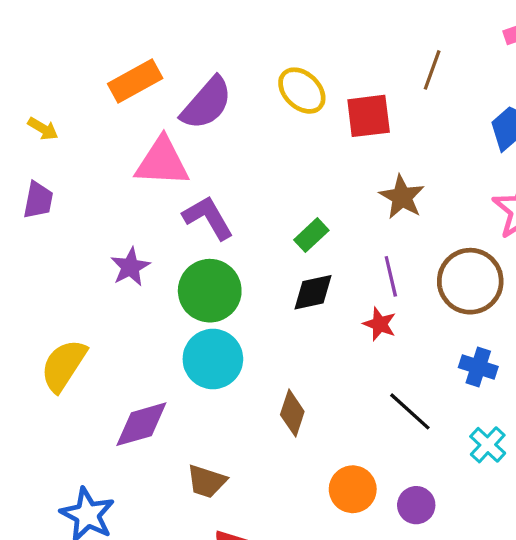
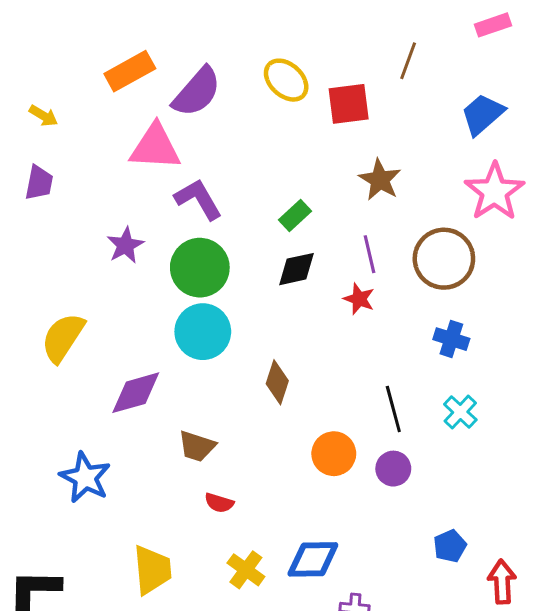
black line: (410, 411) -> (393, 409), moved, turned 33

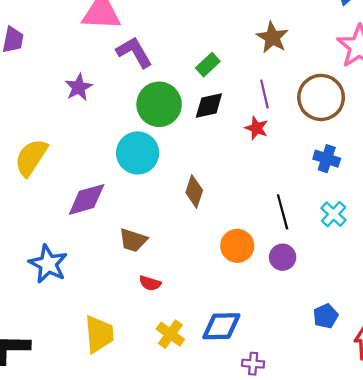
green circle: (200, 268) -> (159, 104), moved

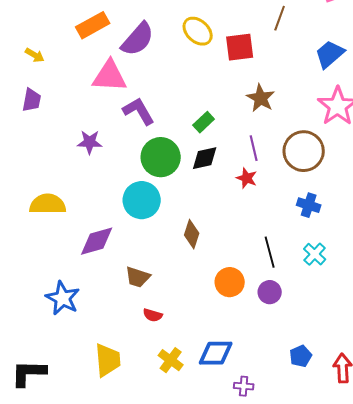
purple star: (79, 87) -> (90, 142), turned 30
yellow semicircle: (31, 158) -> (48, 204), turned 57
blue pentagon: (326, 316) -> (301, 356), moved

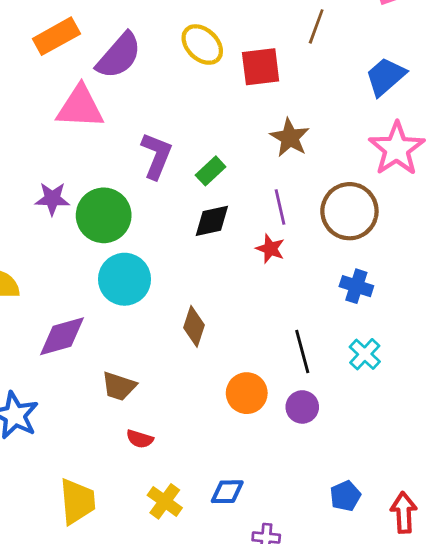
purple L-shape: (139, 111) -> (156, 156), moved, turned 52
green circle: (161, 157) -> (104, 215), moved
blue diamond: (216, 353) -> (227, 492), size x0.7

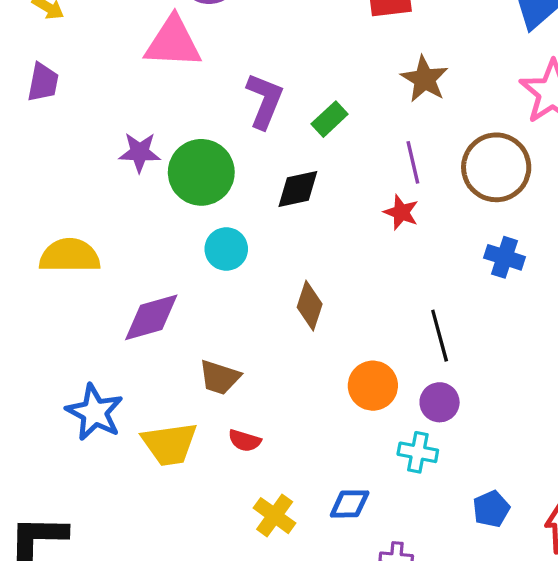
black diamond: (212, 221) -> (298, 189), moved
cyan circle: (124, 279) -> (226, 249), size x0.7
cyan cross: (365, 354) -> (418, 452), moved, turned -32
yellow trapezoid: (77, 501) -> (170, 444), moved, turned 87

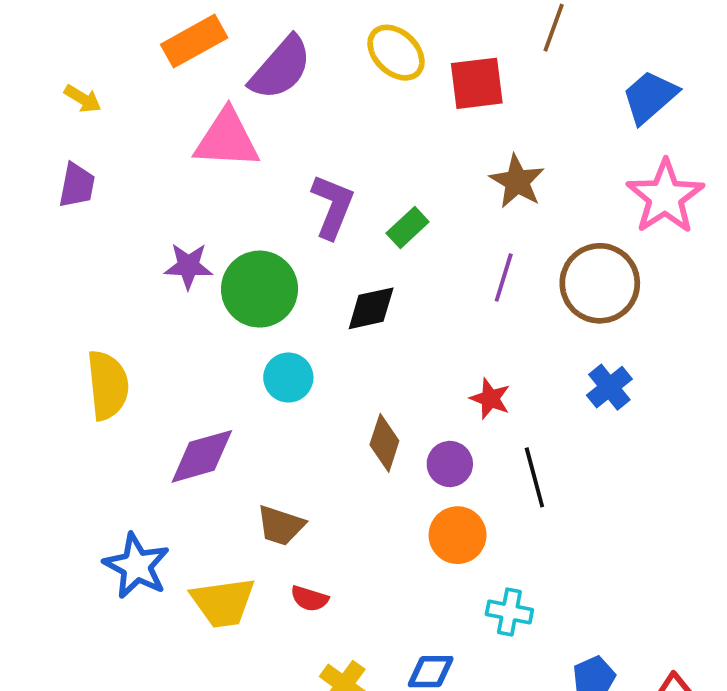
purple line: (413, 162) -> (504, 278), turned 30
red star: (401, 212) -> (490, 399), moved
yellow semicircle: (70, 256) -> (108, 385), turned 84
blue cross: (505, 257) -> (609, 387), turned 33
purple circle: (440, 402) -> (450, 464), moved

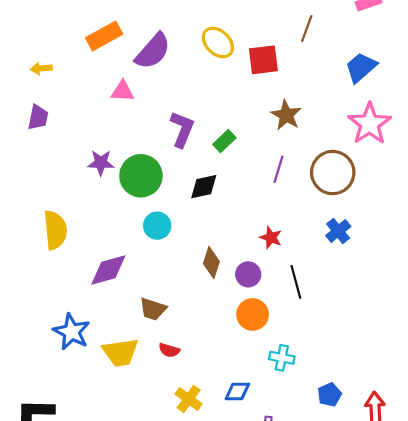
yellow arrow: (83, 99) -> (41, 68), turned 144
pink triangle: (227, 139) -> (123, 91), size x0.6

